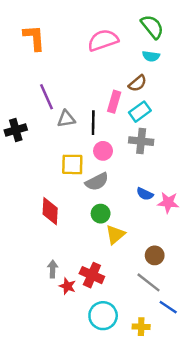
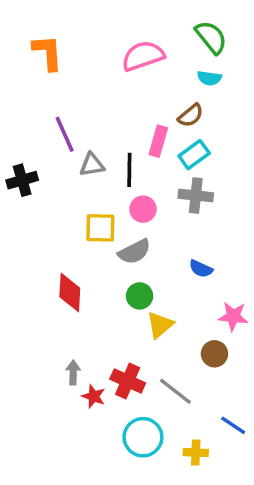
pink star: (168, 203) -> (233, 316), moved
gray line: (149, 282) -> (175, 391), moved

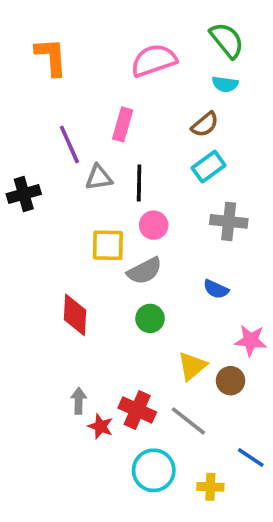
pink rectangle: (158, 141) -> (123, 124), moved
gray cross: (196, 196) -> (229, 221), moved
yellow triangle: (160, 325) -> (192, 366), moved

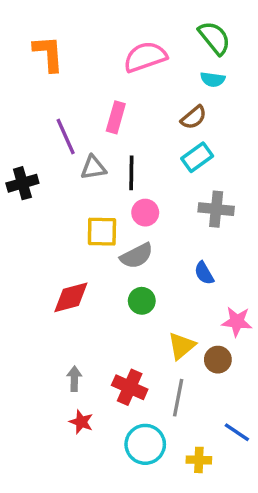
blue semicircle: (216, 289) -> (204, 273), turned 35
red diamond: (75, 315) -> (71, 297), turned 72
gray line: (188, 421) -> (178, 398), turned 63
red star: (101, 426) -> (81, 422), moved

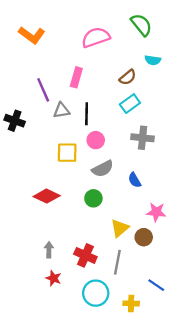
orange L-shape: (48, 53) -> (32, 35), turned 130
cyan semicircle: (213, 79) -> (153, 60), moved
black cross: (22, 183) -> (15, 121), turned 36
gray semicircle: (137, 256) -> (103, 169), moved
red diamond: (71, 297) -> (47, 196), turned 40

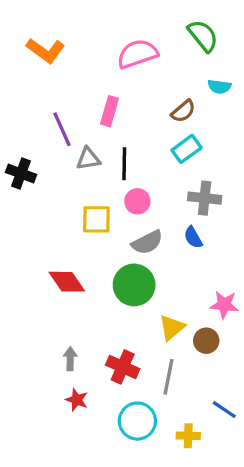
blue semicircle: (135, 180) -> (193, 237), moved
red diamond: (47, 196) -> (67, 282), turned 30
green circle: (93, 198) -> (134, 285), size x1.6

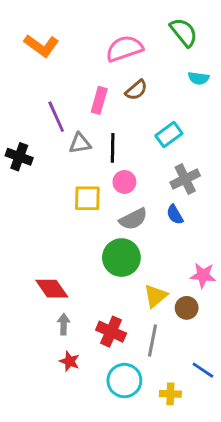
brown semicircle: (183, 111) -> (136, 90), moved
gray cross: (205, 198) -> (185, 179), turned -32
red diamond: (67, 282) -> (52, 289), moved

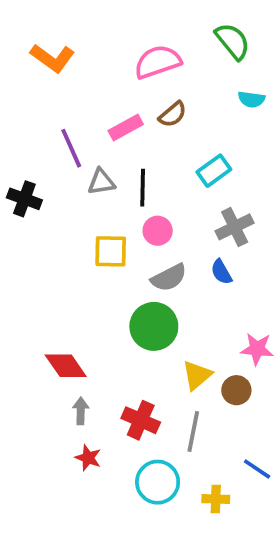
pink rectangle: (99, 100) -> (126, 128), turned 45

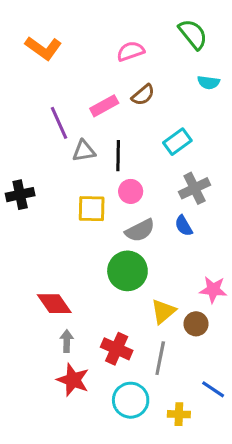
pink semicircle: (158, 62) -> (131, 51), size x0.7
black cross: (24, 199) -> (20, 195), moved, turned -32
red star: (88, 458) -> (73, 380), size x1.5

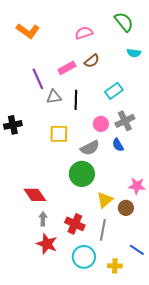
pink circle: (131, 191) -> (101, 124), moved

